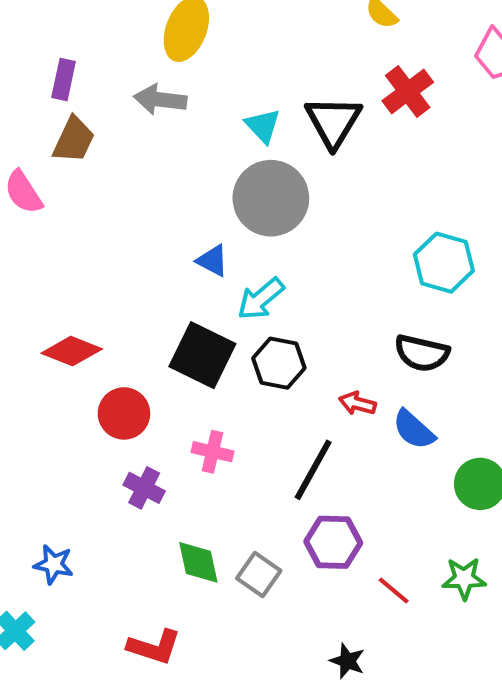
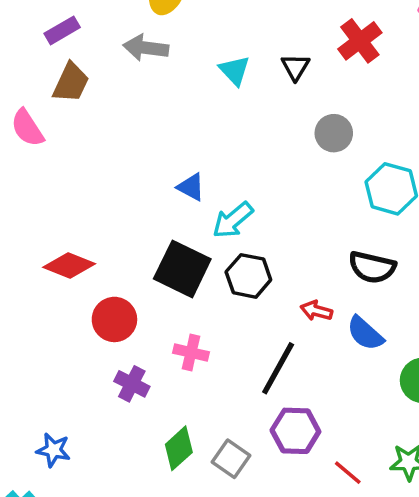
purple rectangle: (64, 79) -> (62, 30), turned 48
black triangle: (333, 122) -> (295, 67), size x0.6
gray circle: (271, 198) -> (334, 133), moved, size x0.6
green diamond: (198, 562) -> (179, 448), turned 60

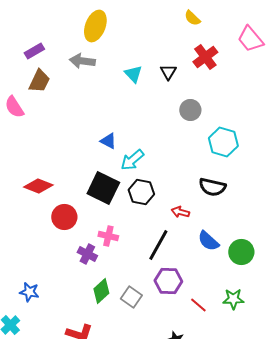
blue semicircle: (365, 333) -> (208, 241), moved
purple cross: (132, 384) -> (87, 254), moved

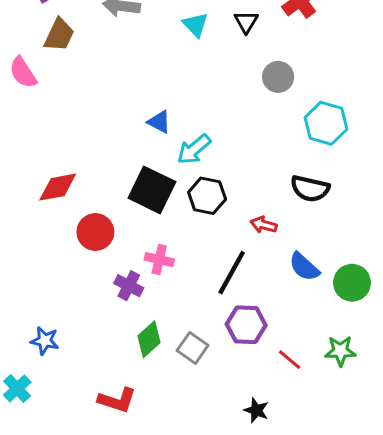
red diamond: (38, 186) -> (58, 187), turned -32

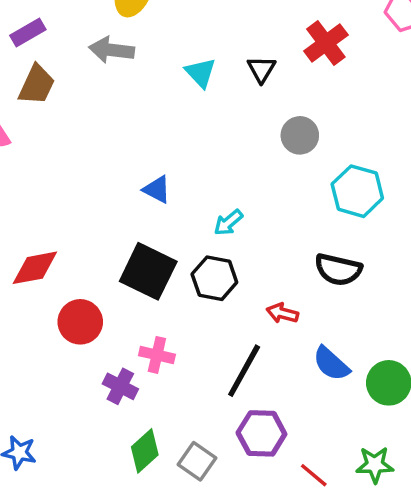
cyan arrow: (194, 149) -> (228, 223), moved, size x0.7

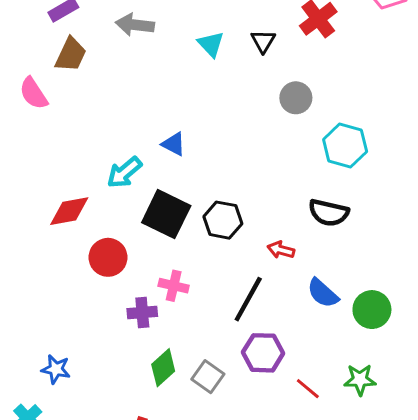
cyan arrow: (228, 223) -> (124, 172), moved, size x1.4
purple cross: (120, 386) -> (142, 313), turned -32

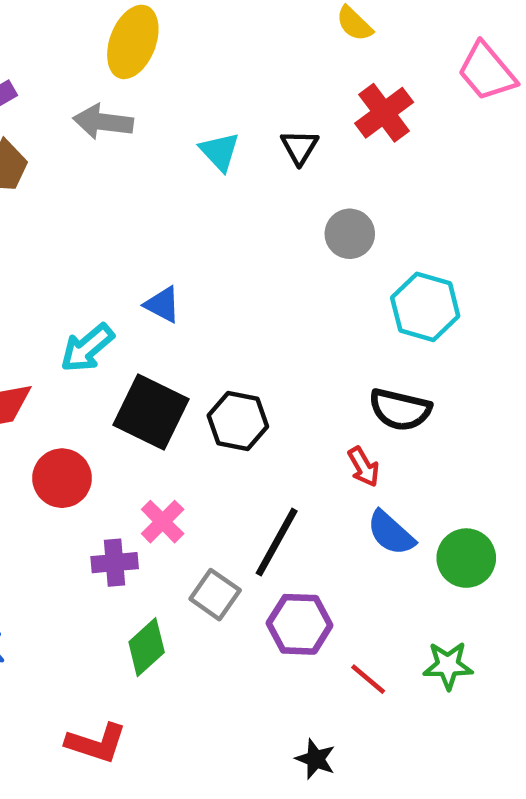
red arrow: (281, 250) -> (363, 467), moved, turned -135
pink cross: (174, 286) -> (163, 522), turned 32
gray square: (208, 377) -> (215, 595), moved

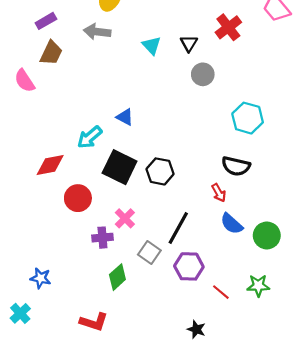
gray circle: (350, 234) -> (203, 74), moved

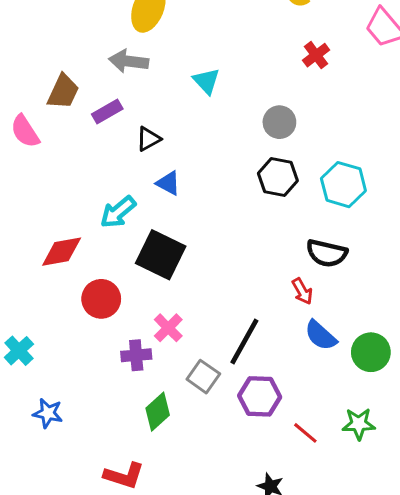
purple rectangle: (46, 21) -> (107, 111), moved
red cross: (228, 27) -> (316, 55), size x0.7
black triangle: (189, 43) -> (148, 139), moved, turned 30
black hexagon: (160, 171) -> (278, 177), moved
cyan cross: (20, 313) -> (19, 351), moved

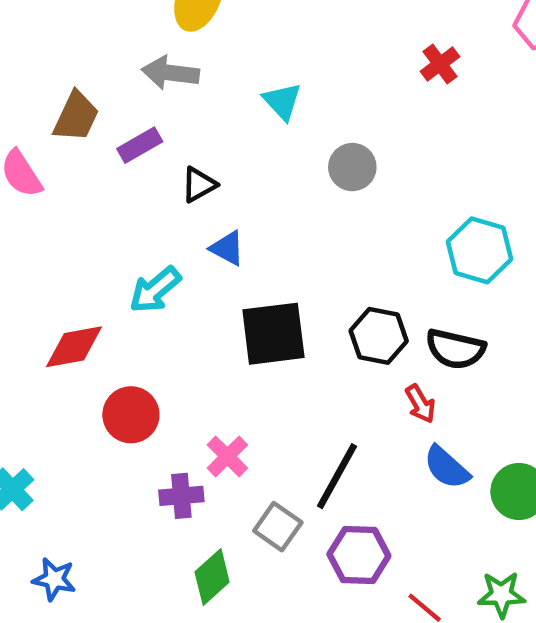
gray circle: (279, 122) -> (352, 167), moved
black hexagon: (278, 177) -> (379, 336), moved
black square: (161, 255) -> (273, 334), moved, turned -33

